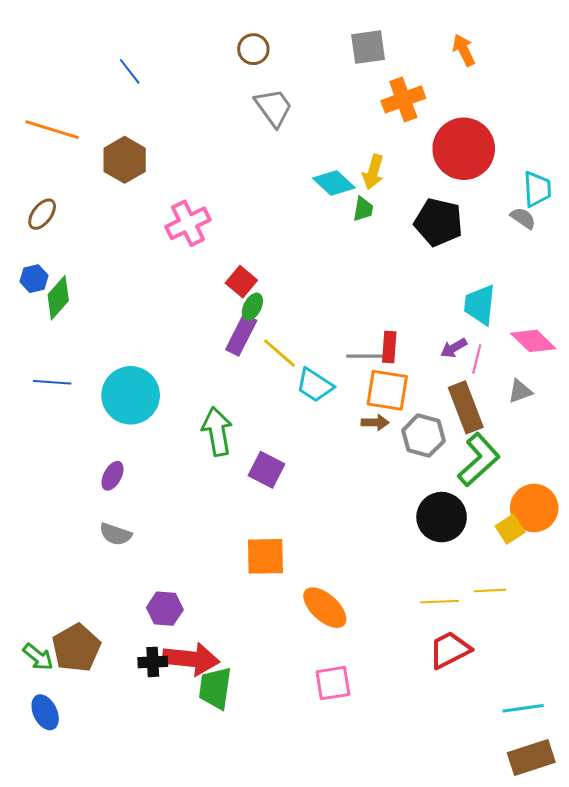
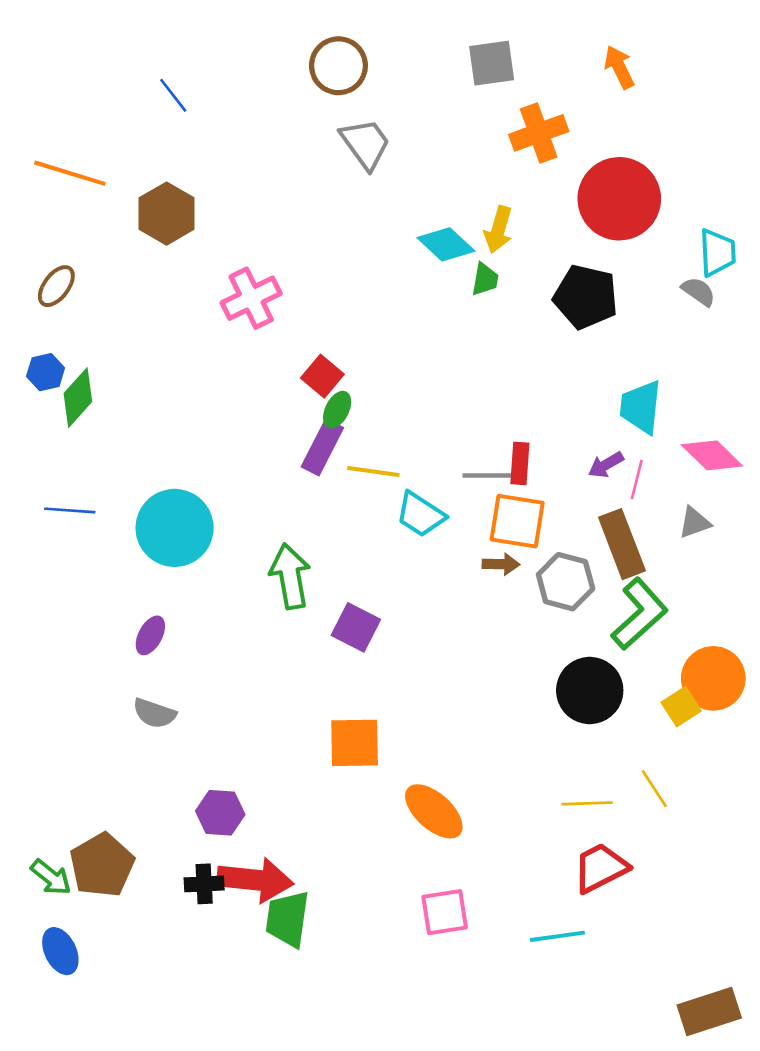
brown circle: (253, 49) -> (338, 66), size x1.4
yellow line: (280, 353) -> (373, 471), turned -33
yellow line: (490, 591) -> (654, 789), turned 60
cyan line: (523, 708) -> (557, 936), moved

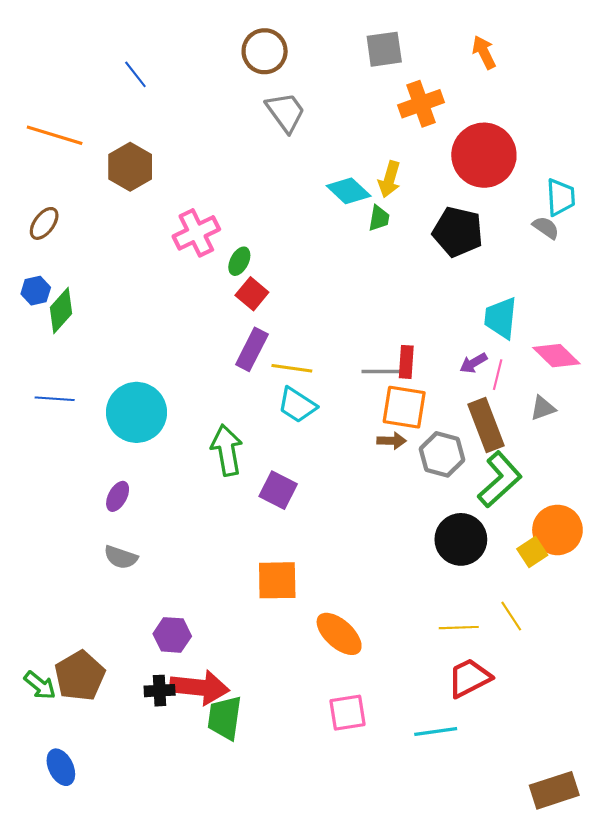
green ellipse: (337, 410) -> (239, 261), moved
cyan trapezoid: (420, 514) -> (297, 405), moved
blue ellipse: (60, 951) -> (61, 767), moved

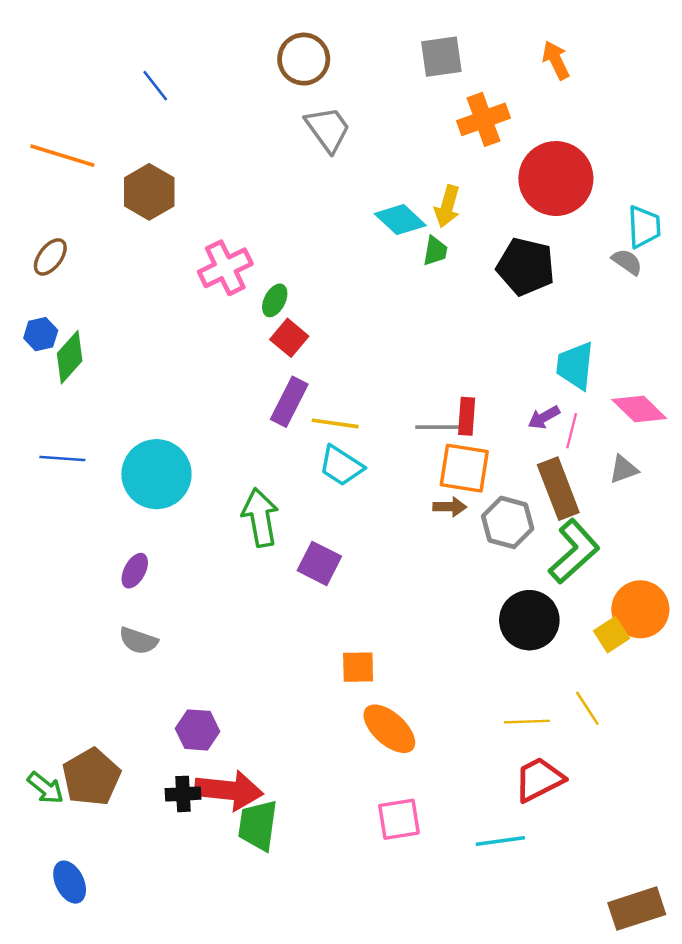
orange square: (277, 580) -> (358, 667), moved, size x0.7

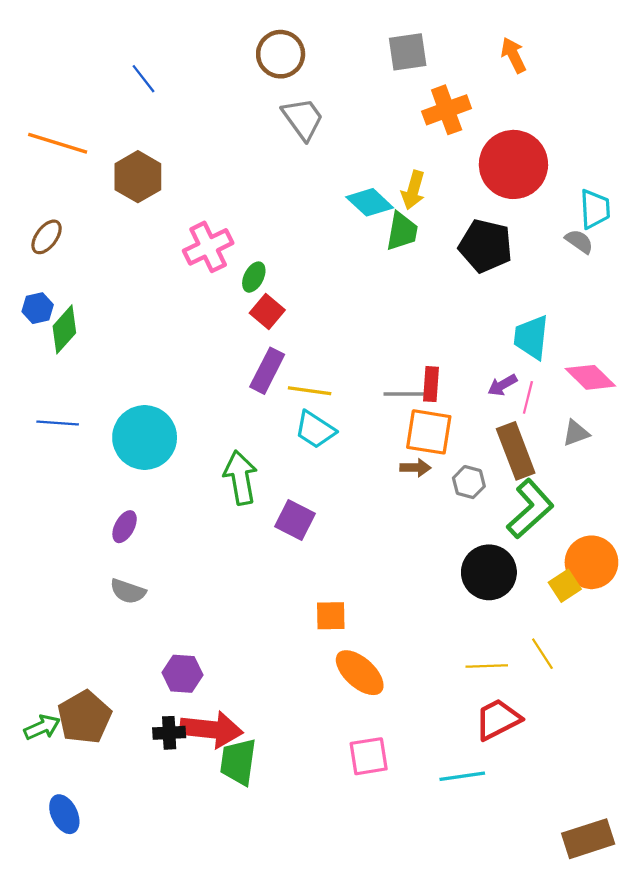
green trapezoid: (435, 251) -> (402, 231), size x1.4
gray hexagon: (508, 522) -> (469, 482), size x0.7
green arrow: (45, 788) -> (42, 727), turned -63

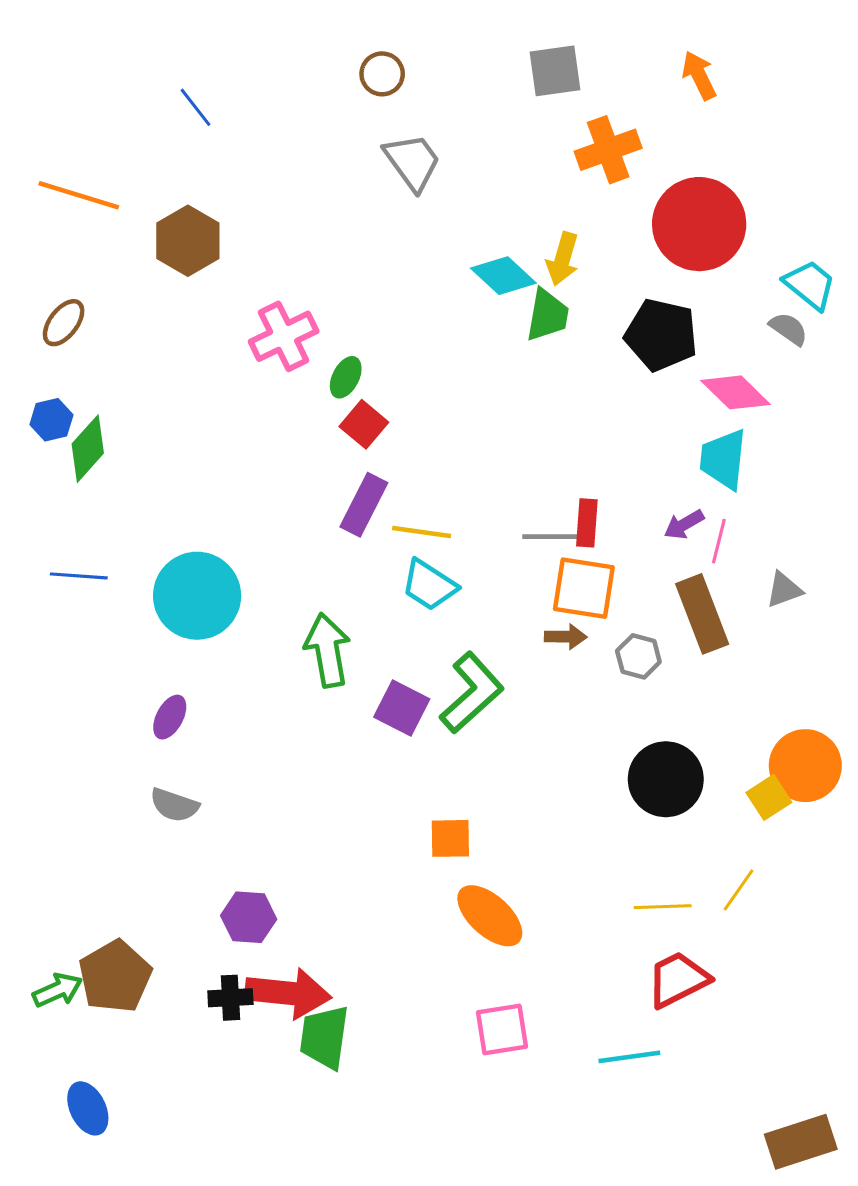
brown circle: (281, 54) -> (382, 74), size x0.7
cyan trapezoid: (595, 209) -> (810, 285), turned -48
pink diamond: (590, 377) -> (736, 392), moved
green L-shape: (530, 509) -> (472, 693), moved
yellow line: (542, 654) -> (739, 890), turned 68

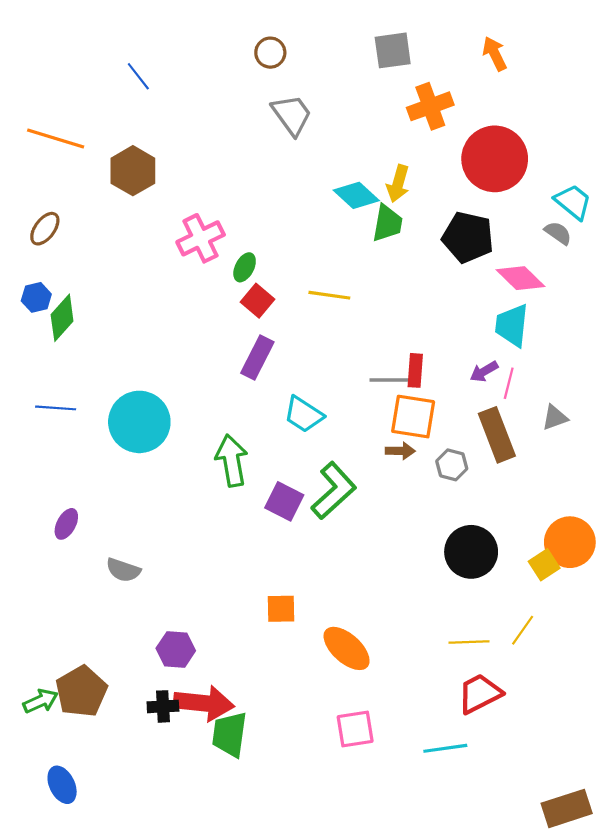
yellow line: (422, 532) -> (329, 295), moved
purple ellipse: (170, 717) -> (66, 524), moved
orange square: (450, 838) -> (281, 609), moved

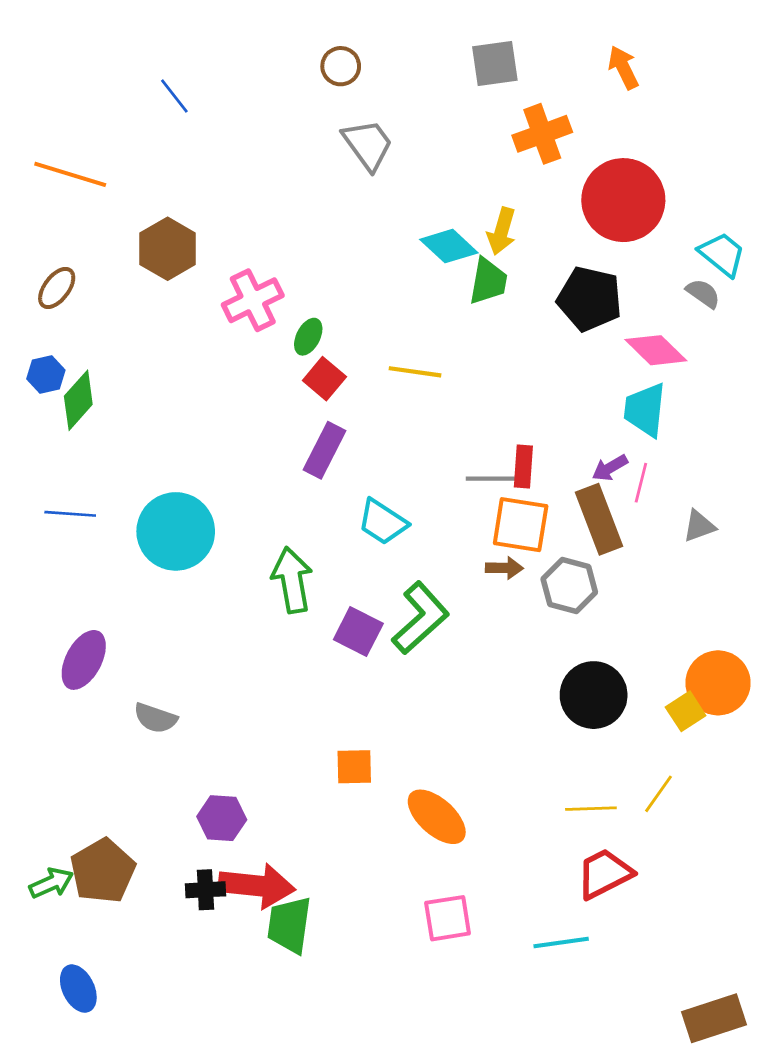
brown hexagon: (133, 171) -> (168, 249), moved
brown rectangle: (497, 435) -> (599, 519), moved
gray hexagon: (452, 465) -> (569, 586), size x1.4
purple ellipse: (66, 524) -> (84, 660), size x1.5

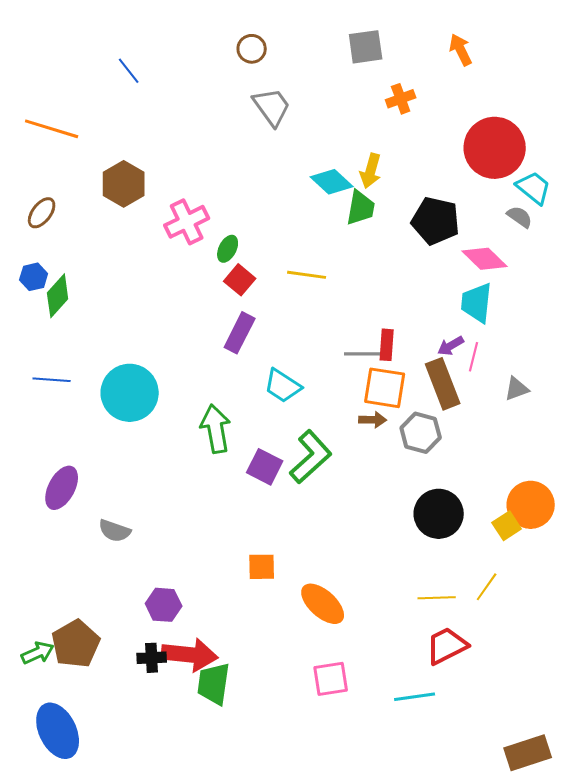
orange cross: (542, 134) -> (401, 99), size x0.7
red circle: (623, 200) -> (495, 148), moved
blue ellipse: (78, 989) -> (58, 731), size x1.6

